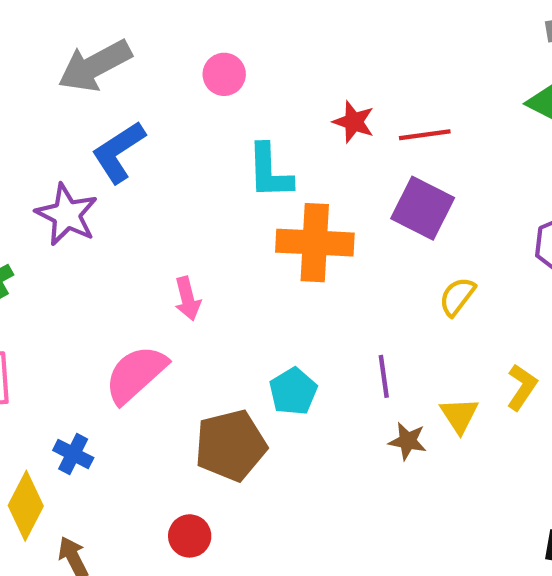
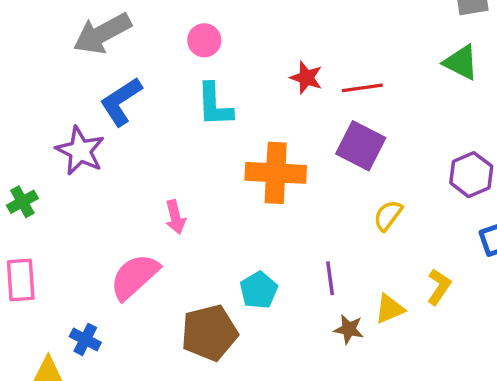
cyan L-shape: (269, 171) -> (214, 105), moved
yellow triangle: (459, 415) -> (390, 309), turned 40

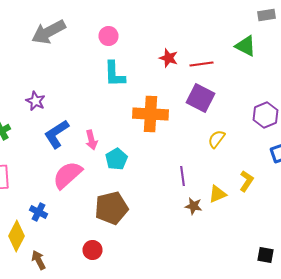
green triangle: (461, 62) -> (246, 46), moved
blue L-shape: (121, 101) -> (56, 134), moved
purple star: (80, 151) -> (36, 101), size x0.7
cyan pentagon: (259, 290) -> (116, 159), moved

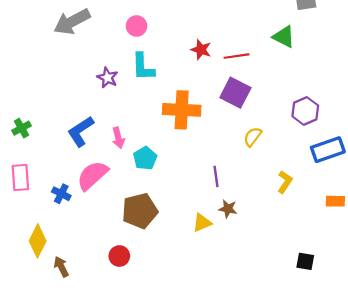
purple star: (36, 101) -> (107, 78), moved
yellow triangle: (218, 194) -> (202, 223), moved
blue cross: (38, 212) -> (61, 194), moved

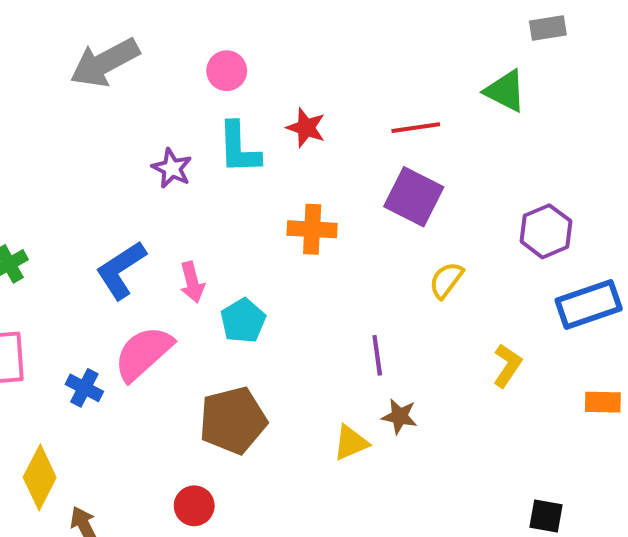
red star: (201, 50) -> (306, 128), moved
orange cross: (182, 110) -> (312, 229), size x0.7

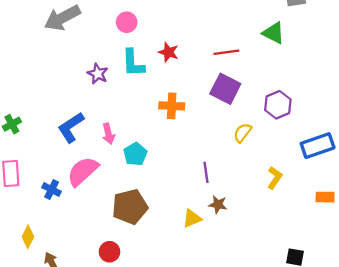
purple hexagon: (546, 231) -> (278, 105), moved
yellow diamond: (40, 477) -> (28, 237), size x0.7

